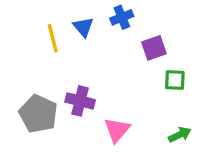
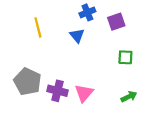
blue triangle: (83, 27) -> (77, 35), moved
purple square: (154, 48) -> (116, 22), moved
purple cross: (80, 101) -> (57, 91), moved

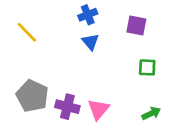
blue cross: (87, 12) -> (88, 15), moved
purple square: (116, 22) -> (136, 26), turned 30
yellow line: (38, 27) -> (27, 32), moved, turned -30

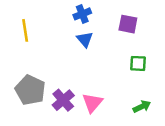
yellow line: (27, 32) -> (25, 30), turned 35
purple cross: (67, 107) -> (63, 100), turned 35

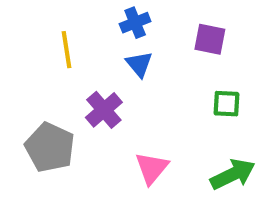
yellow line: (25, 30) -> (66, 50), moved
purple cross: (63, 100) -> (104, 110), moved
green arrow: (142, 107) -> (233, 174), size x1.5

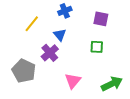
yellow line: (66, 50) -> (32, 24), turned 48
blue triangle: (139, 64) -> (60, 35), moved
green square: (226, 104) -> (97, 47), moved

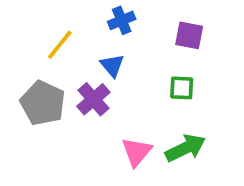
gray pentagon: (24, 71) -> (43, 103), moved
green arrow: (112, 84) -> (185, 148), moved

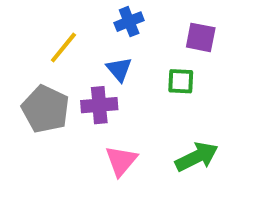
green square: (182, 88) -> (181, 81), moved
purple cross: (93, 99) -> (99, 105), turned 36
pink triangle: (137, 152) -> (121, 161), moved

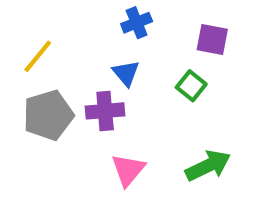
yellow line: (63, 47) -> (38, 56), moved
green square: (181, 81) -> (191, 86), turned 36
gray pentagon: (46, 109) -> (48, 115), turned 30

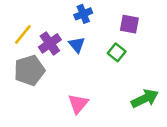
purple cross: (105, 111) -> (50, 43), moved, turned -30
green arrow: (208, 166) -> (145, 99), moved

